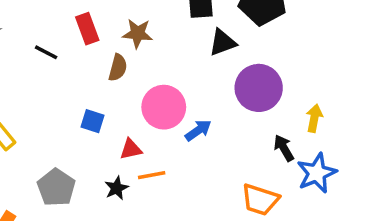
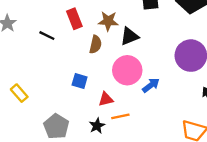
black triangle: (223, 43) -> (130, 36), moved

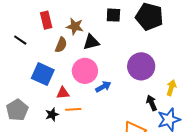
black line: (47, 36) -> (20, 40), moved
blue square: (80, 81) -> (43, 74), size x1.6

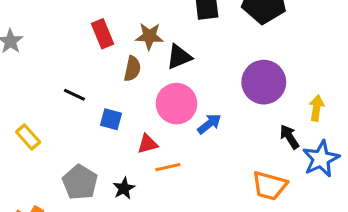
black line: (20, 40) -> (74, 95), moved
blue square: (43, 74) -> (111, 119), size x0.6
black star: (52, 115) -> (124, 188), moved

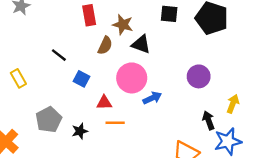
black triangle: (179, 57) -> (141, 44), turned 30
purple circle: (264, 82) -> (199, 76), size x0.7

